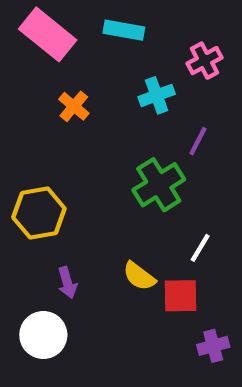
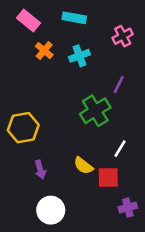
pink rectangle: (48, 34) -> (28, 20), size x0.7
cyan cross: (157, 95) -> (79, 56), moved
orange cross: (74, 106) -> (44, 51), moved
white circle: (43, 335) -> (51, 210), moved

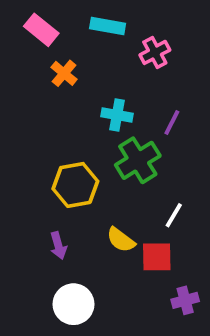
pink cross: (123, 36) -> (155, 52), moved
cyan cross: (79, 56) -> (117, 115), moved, turned 30
yellow hexagon: (23, 128) -> (75, 185), moved

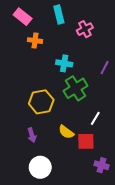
cyan rectangle: (108, 26) -> (59, 15), turned 66
orange cross: (64, 73) -> (35, 41), turned -32
purple line: (172, 123) -> (105, 68), moved
purple cross: (185, 300) -> (101, 165), turned 32

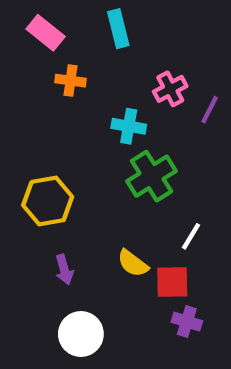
pink cross: (85, 29) -> (170, 89), moved
purple line: (105, 68) -> (210, 110), moved
yellow hexagon: (41, 102) -> (48, 201), moved
purple cross: (101, 165) -> (187, 322), moved

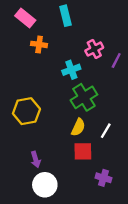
cyan cross: (129, 126) -> (71, 70), turned -30
yellow semicircle: (133, 263) -> (78, 127), moved, turned -102
purple arrow: (64, 270) -> (36, 159), moved
red square: (172, 282) -> (83, 151), moved

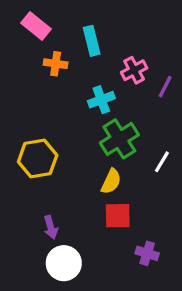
cyan rectangle: (66, 16) -> (92, 41), moved
white line: (106, 131) -> (162, 162), moved

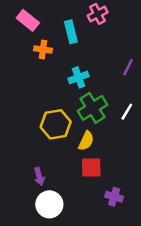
pink cross: (134, 70) -> (98, 14), moved
yellow hexagon: (38, 159) -> (56, 124), moved
white line: (162, 162) -> (127, 112), moved

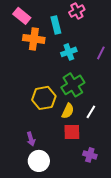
orange cross: (43, 49) -> (34, 39), size x1.5
cyan cross: (79, 77) -> (69, 52), moved
white line: (127, 112) -> (91, 112), moved

